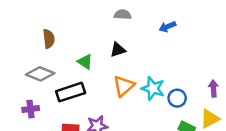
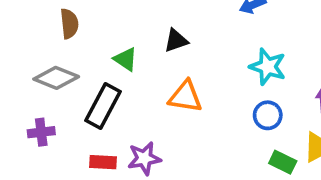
orange triangle: (124, 86) -> (185, 97), turned 50
cyan star: (153, 88) -> (268, 67), moved
black rectangle: (71, 92) -> (103, 106), turned -44

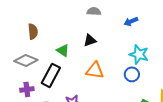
blue circle: (268, 115) -> (132, 74), moved
purple cross: (41, 132) -> (27, 89), moved

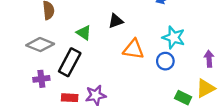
orange triangle: (95, 70) -> (133, 49), moved

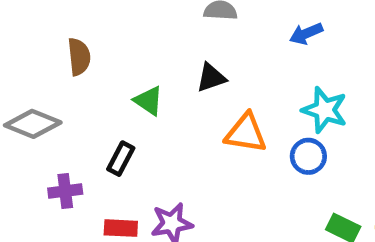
gray diamond: (40, 45) -> (33, 124), moved
black rectangle: (70, 62) -> (121, 159), size x0.6

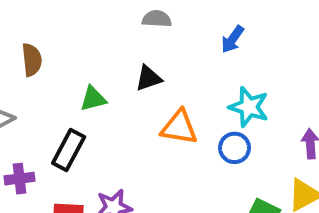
blue arrow: (306, 34) -> (232, 39), turned -32
green triangle: (149, 101) -> (93, 99), turned -48
black rectangle: (121, 159) -> (69, 150), size x1.4

